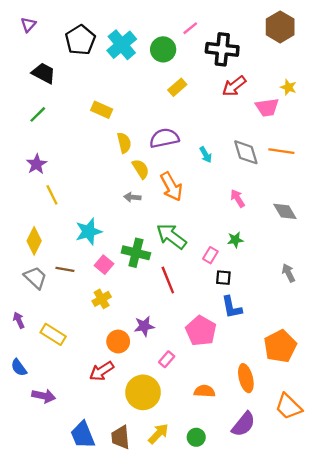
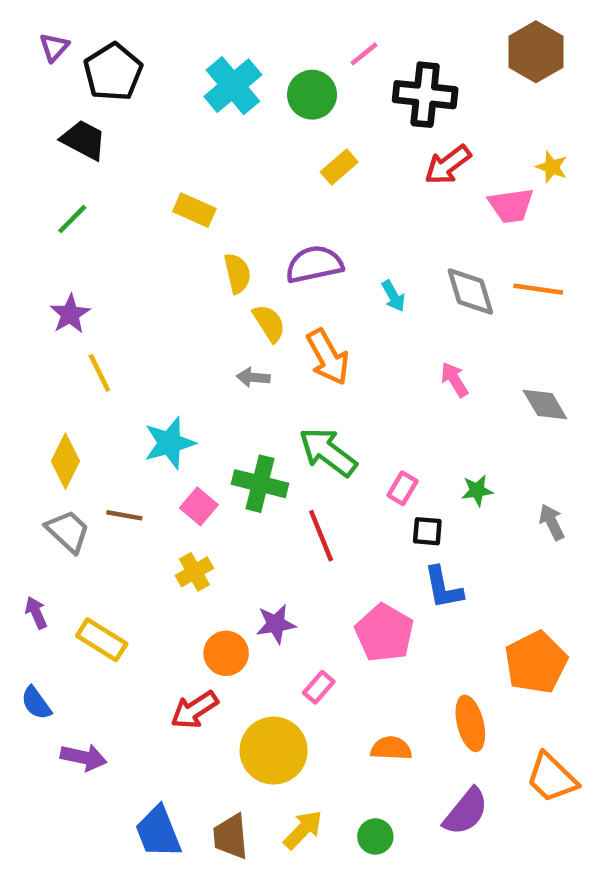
black pentagon: (80, 40) -> (113, 72), moved
green star: (235, 240) -> (477, 490), moved

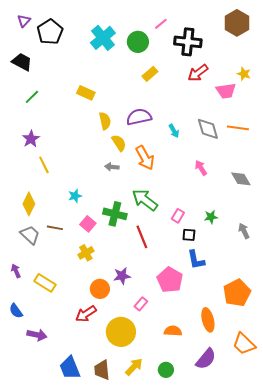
black trapezoid: (84, 140) -> (22, 62), moved
cyan star: (170, 443) -> (75, 196), size x0.6

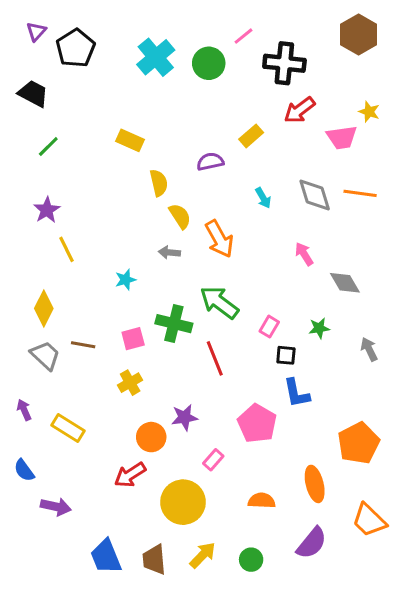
yellow rectangle: (150, 74) -> (251, 136), moved
purple semicircle: (139, 117) -> (210, 162), moved, size x0.7
gray diamond: (241, 179) -> (345, 283), moved
cyan star: (75, 196) -> (125, 280), moved
pink square: (88, 224) -> (133, 339), turned 35

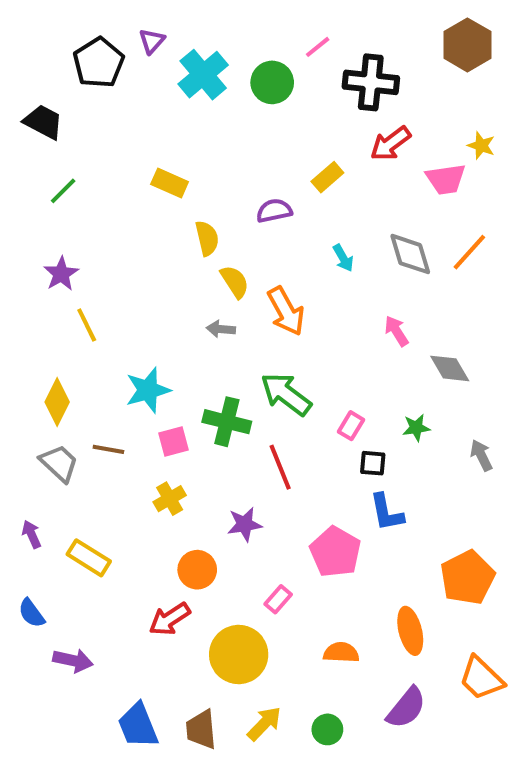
purple triangle: (36, 31) -> (152, 41), moved
orange line: (360, 193) -> (469, 252), turned -56
cyan star: (125, 280) -> (148, 390), moved, size x1.6
purple star: (185, 417) -> (245, 524), moved

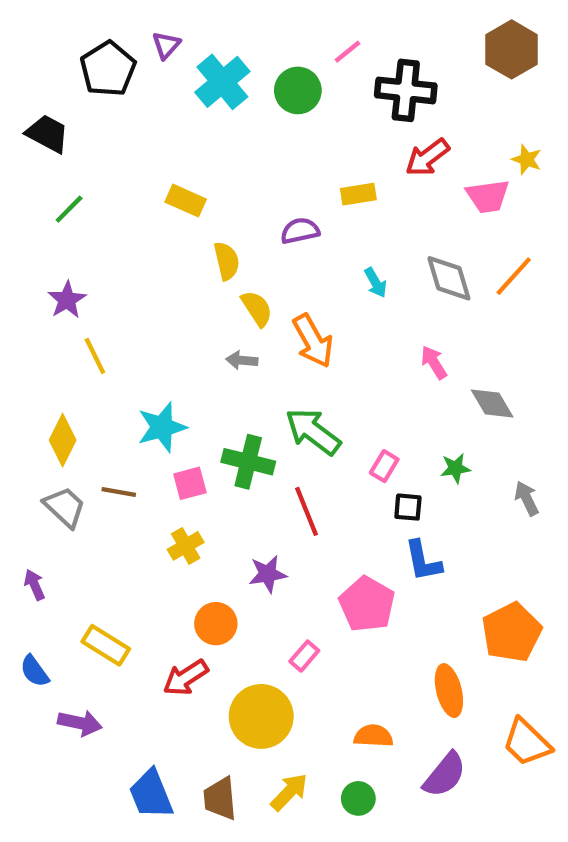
yellow rectangle: (327, 177) -> (358, 194), turned 32
yellow rectangle: (89, 558) -> (106, 645), moved
orange semicircle: (341, 653) -> (373, 736), moved

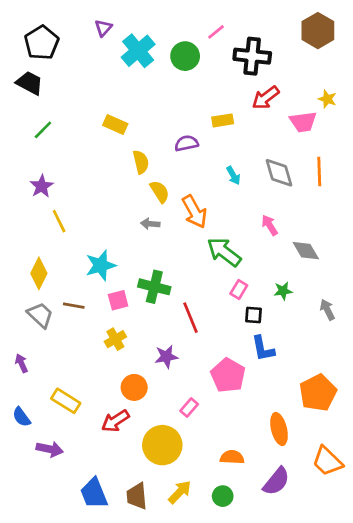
black pentagon: (108, 69) -> (42, 43), moved
orange line: (514, 276) -> (319, 171), turned -44
green arrow: (313, 432) -> (224, 252), moved

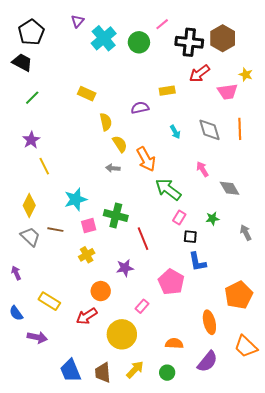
brown hexagon: (318, 31) -> (223, 38), moved

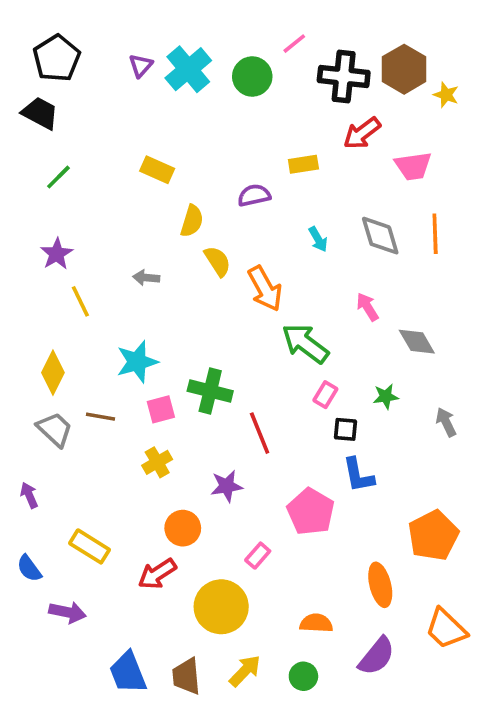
purple triangle: (78, 21) -> (141, 66), moved
yellow star: (246, 75) -> (446, 95), moved
yellow semicircle: (106, 122) -> (192, 221), turned 30
gray arrow: (113, 168) -> (146, 278), moved

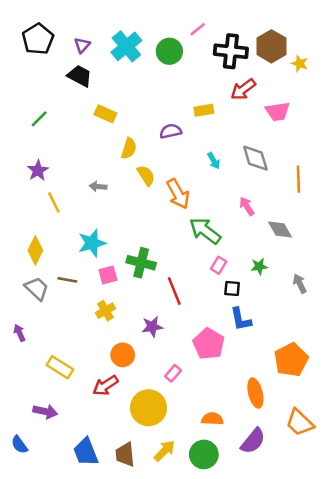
purple triangle: (141, 66) -> (82, 45), moved
black trapezoid: (40, 113) -> (80, 76), moved
orange line: (435, 234) -> (298, 179), moved
blue semicircle: (29, 568) -> (19, 445), moved
green circle: (303, 676) -> (204, 454), size x1.5

